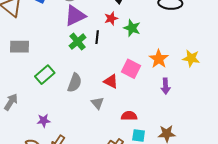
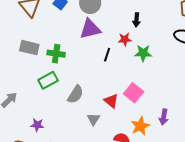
green star: (132, 28) -> (143, 53), turned -30
green cross: (78, 42) -> (56, 54), moved, turned 36
orange star: (159, 59) -> (140, 126), moved

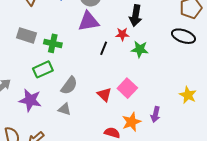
black arrow: (137, 20) -> (136, 16), size x1.5
gray triangle: (93, 119) -> (64, 109), moved, turned -48
purple star: (37, 125) -> (30, 100), moved, size x1.6

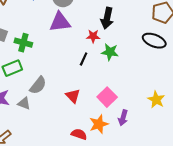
black line: (104, 48) -> (84, 59), moved
pink square: (127, 88) -> (107, 97), moved
gray triangle: (64, 109) -> (24, 103), moved

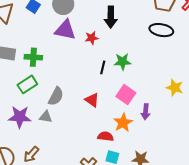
purple triangle: (60, 22) -> (65, 30), turned 30
red star: (93, 36) -> (92, 38), moved
green star: (110, 52) -> (123, 62), moved
black line: (84, 59) -> (103, 67), moved

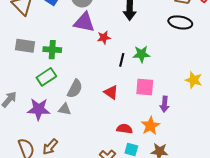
red star: (92, 38) -> (104, 38), moved
pink square: (126, 95) -> (145, 87), turned -30
orange star: (123, 123) -> (150, 126), moved

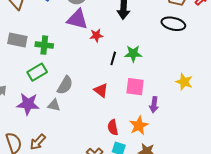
red semicircle: (124, 129) -> (113, 127), turned -112

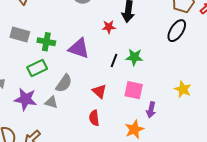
purple triangle: (77, 19) -> (79, 48), moved
black ellipse: (173, 24) -> (177, 31), turned -75
red star: (96, 35) -> (109, 27), moved
red semicircle: (113, 127) -> (94, 118), moved

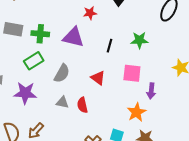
red star: (109, 27) -> (90, 13), moved
green star: (134, 57) -> (139, 40), moved
gray triangle: (51, 102) -> (62, 102), moved
red semicircle: (94, 118) -> (82, 105), moved

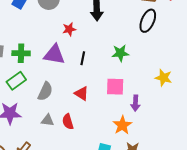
black line: (109, 46) -> (83, 58), moved

